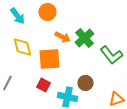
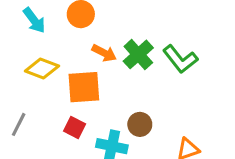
yellow diamond: (22, 47) -> (42, 68), turned -55
green L-shape: (111, 55) -> (180, 59), moved

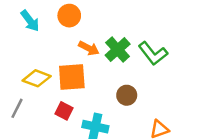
yellow diamond: (42, 68) -> (37, 78), moved
brown circle: (140, 124) -> (127, 95), moved

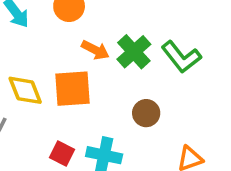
yellow diamond: (37, 78) -> (25, 90), turned 48
red square: (64, 111) -> (62, 153), moved

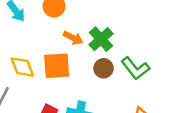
green L-shape: (181, 57) -> (135, 68), moved
brown circle: (146, 113) -> (104, 68), moved

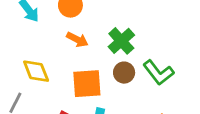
orange arrow: (73, 38) -> (77, 40), moved
orange square: (57, 66) -> (87, 84), moved

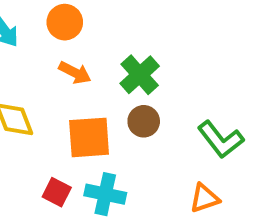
green L-shape: (158, 73) -> (221, 139), moved

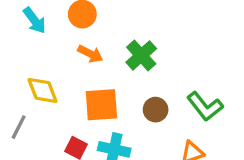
brown circle: (144, 121) -> (156, 110), moved

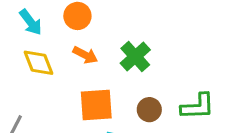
yellow diamond: (43, 90) -> (38, 63), moved
green L-shape: (205, 106) -> (198, 107), turned -54

